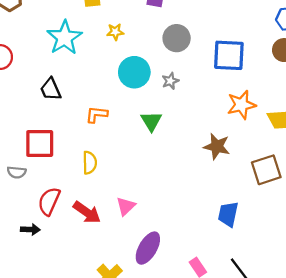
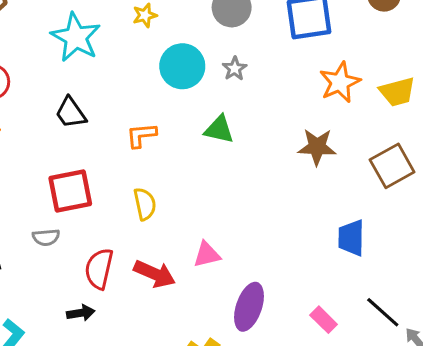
green triangle: (151, 121) -> (219, 129), turned -35
pink triangle: (126, 206) -> (207, 255), turned 42

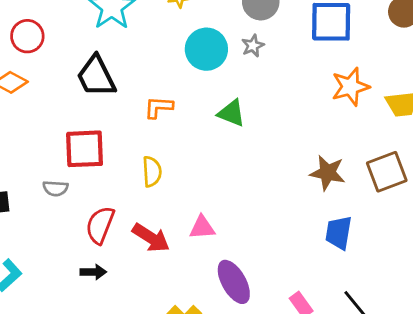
gray star: (235, 69) -> (253, 46), moved
black trapezoid: (71, 113) -> (96, 76), size x1.4
brown star: (317, 147) -> (328, 173), moved
purple ellipse: (249, 307) -> (234, 282), turned -57
black arrow: (81, 313) -> (93, 272), moved

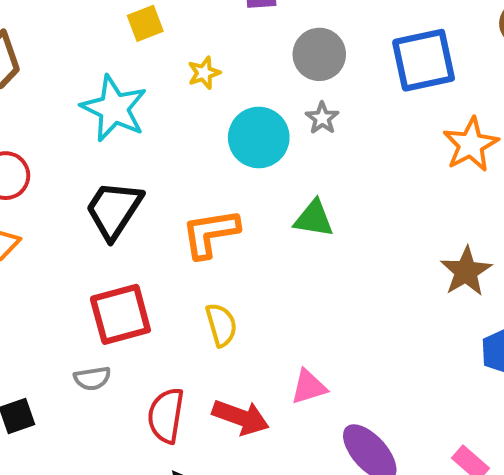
black trapezoid: (96, 76) -> (114, 210), turned 72
orange L-shape: (159, 107) -> (210, 233), size x1.4
brown star: (328, 173) -> (466, 271), turned -30

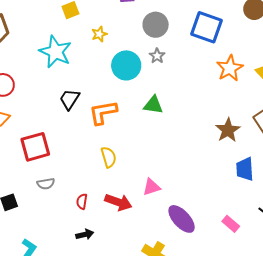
blue square: (424, 60) -> (206, 27), turned 32
black trapezoid: (114, 210) -> (70, 99), moved, size x0.7
red square: (120, 314) -> (35, 147), moved
red semicircle: (166, 415) -> (82, 202), size x0.6

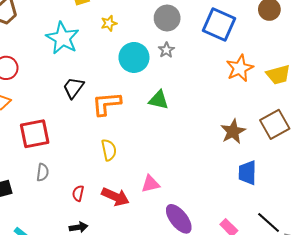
gray semicircle: (46, 184) -> (43, 172), turned -78

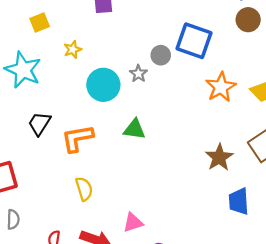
gray circle: (167, 18) -> (161, 55), moved, size x0.7

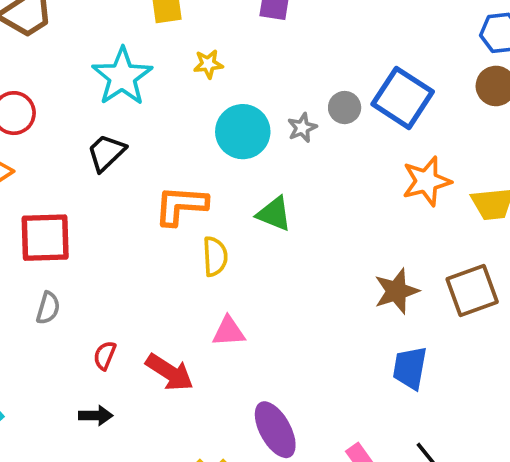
black trapezoid: (39, 124) -> (106, 153), moved
yellow semicircle: (84, 189) -> (215, 256), moved
pink triangle: (133, 223) -> (229, 331), moved

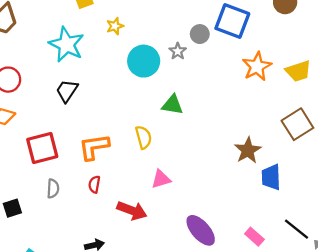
orange L-shape: (181, 205) -> (94, 147), moved
brown star: (396, 291) -> (248, 150), moved
red semicircle: (105, 355) -> (94, 184), moved

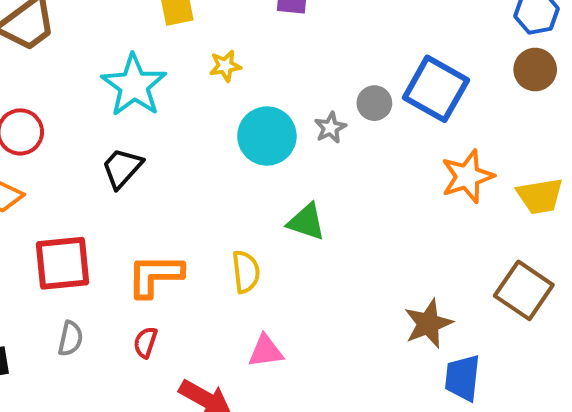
brown square: (297, 124) -> (524, 290), turned -32

